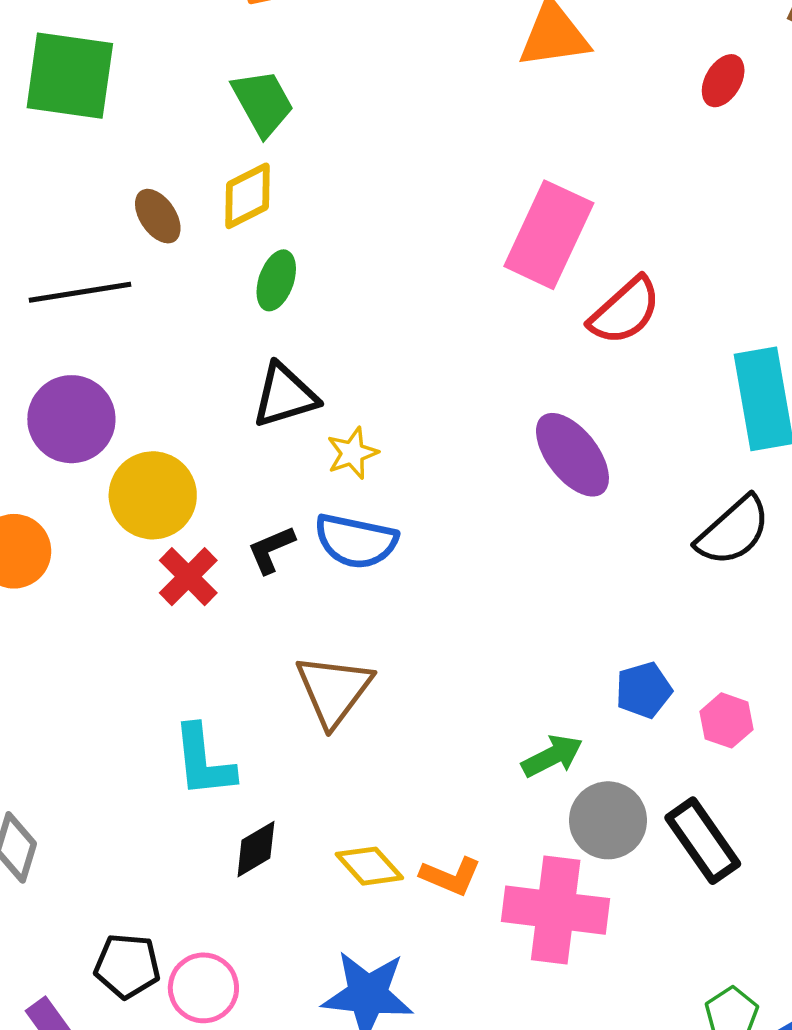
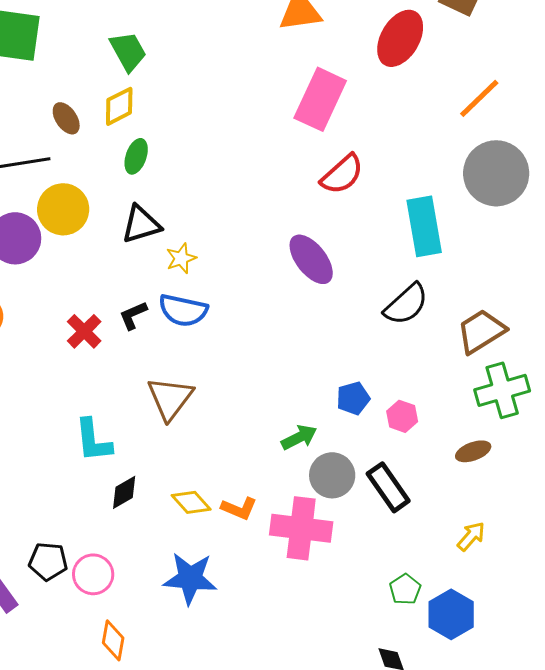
red ellipse: (723, 81) -> (400, 38), size x1.8
pink rectangle: (549, 235) -> (320, 99), moved
yellow circle: (153, 495) -> (63, 209), moved

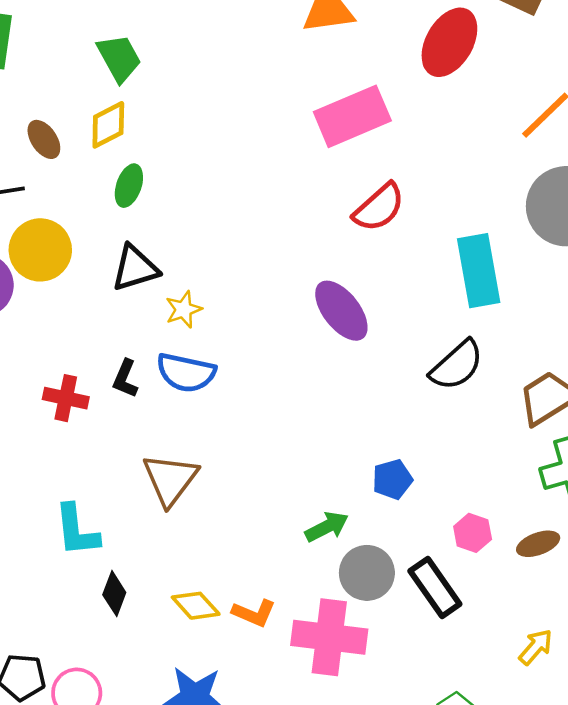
pink rectangle: (320, 99) -> (352, 116), turned 42
black L-shape: (133, 315) -> (125, 379), turned -44
red cross: (84, 331) -> (66, 398), turned -33
pink hexagon: (402, 416) -> (473, 533), moved
black diamond: (124, 492) -> (114, 594), turned -39

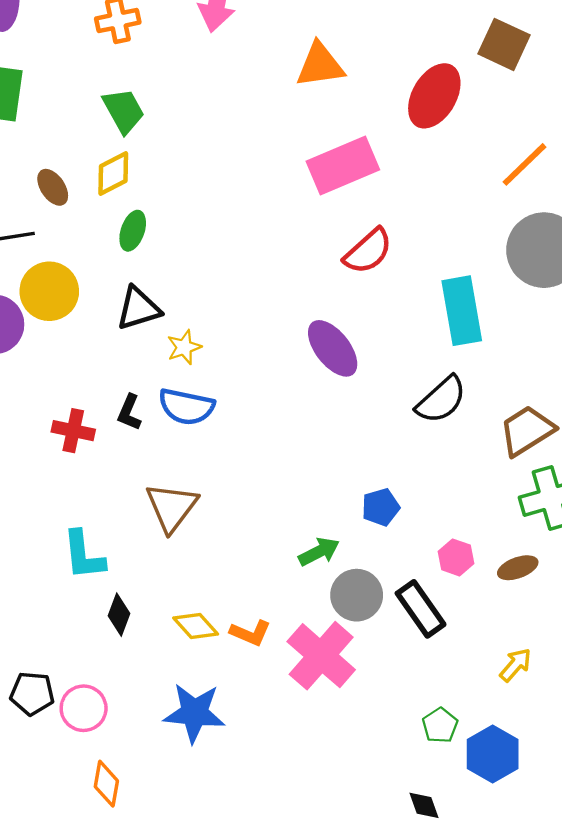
pink cross: (329, 637) -> (321, 656), turned 34

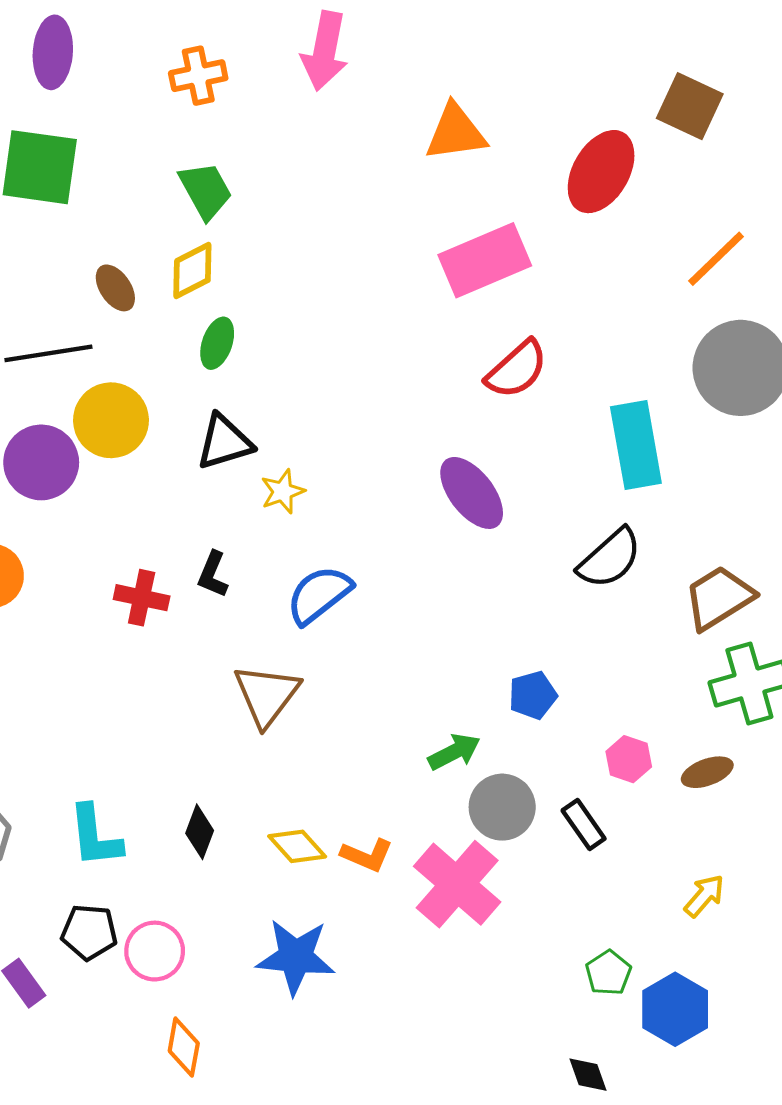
blue semicircle: (186, 407) -> (319, 595), moved, turned 130
cyan L-shape: (84, 555) -> (95, 836), moved
black rectangle: (421, 609) -> (584, 825), size x0.7

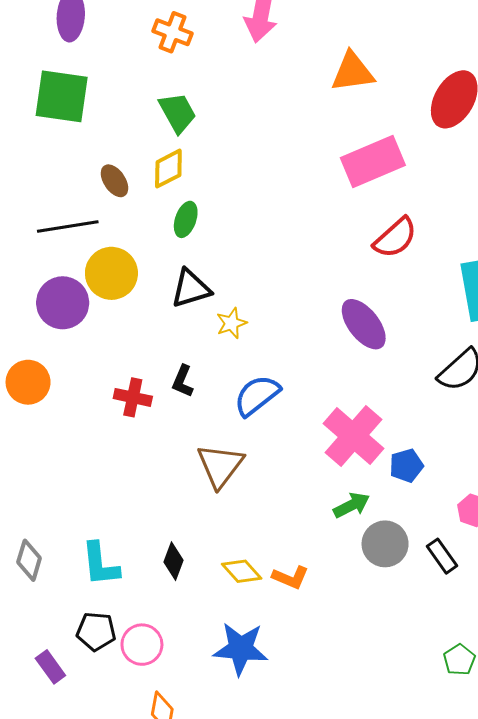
orange cross: (198, 76) -> (172, 32), turned 33
pink cross: (457, 884) -> (354, 436), moved

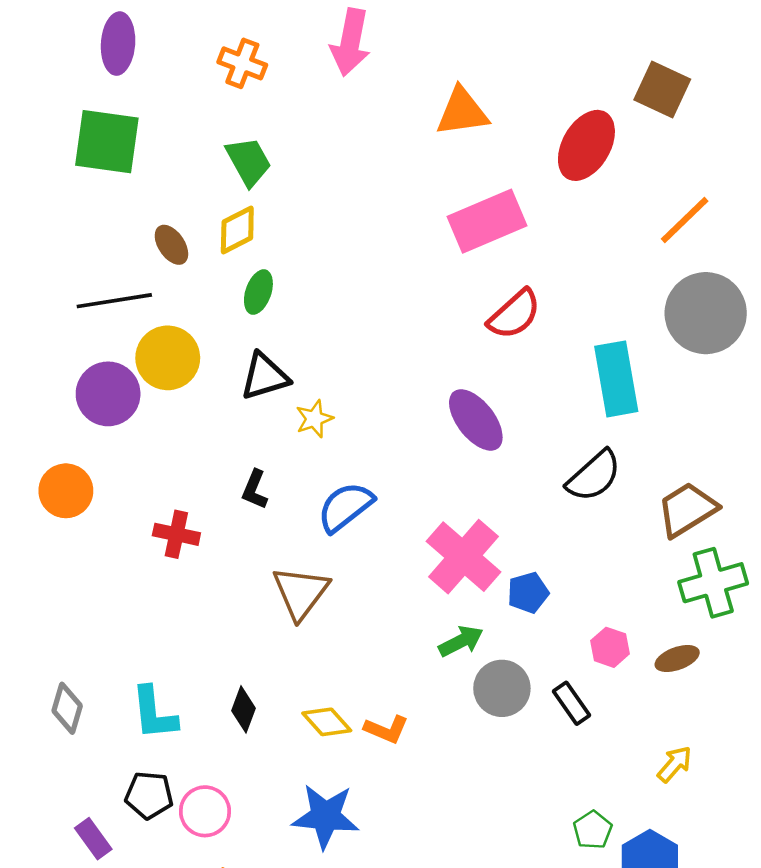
red cross: (133, 397) -> (176, 534), moved

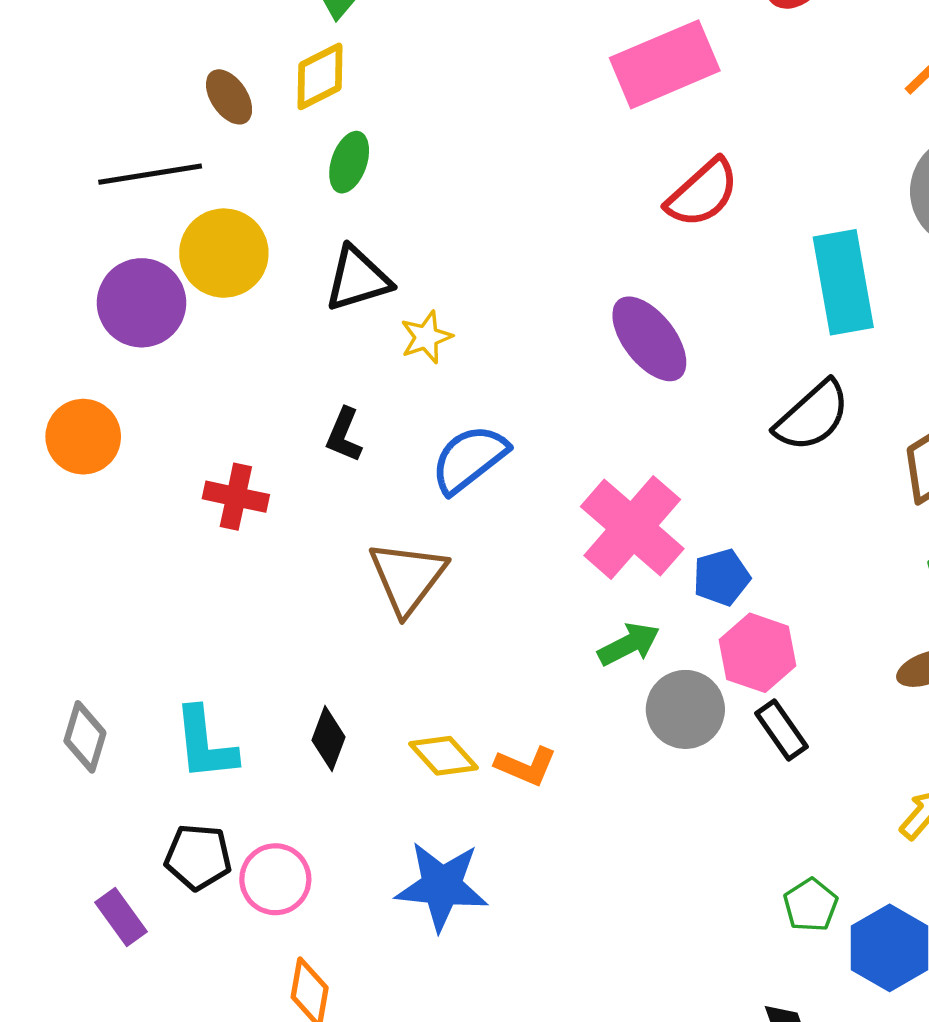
pink hexagon: (610, 647) -> (757, 653), moved, size x1.4

